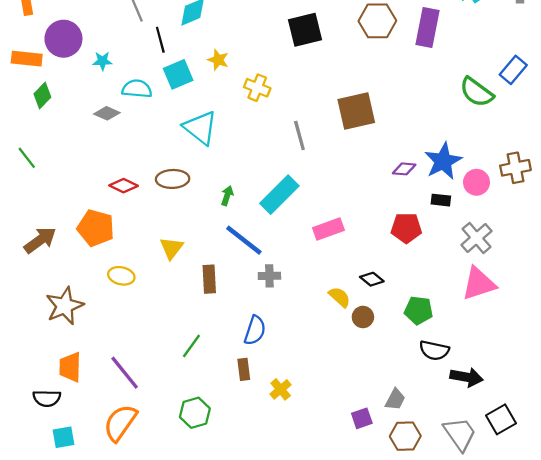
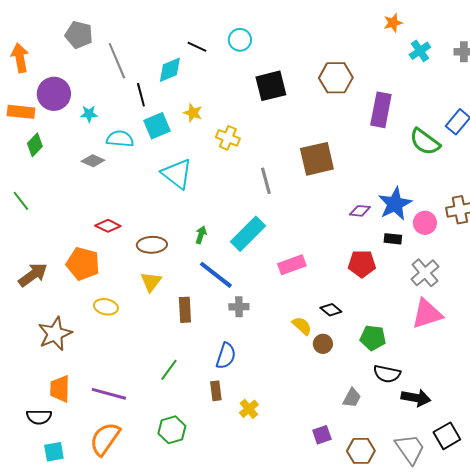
purple rectangle: (428, 28) -> (381, 110), moved
brown ellipse: (173, 179) -> (152, 245), moved
purple line: (125, 373) -> (109, 394), turned -36
gray trapezoid: (395, 399) -> (352, 398), moved

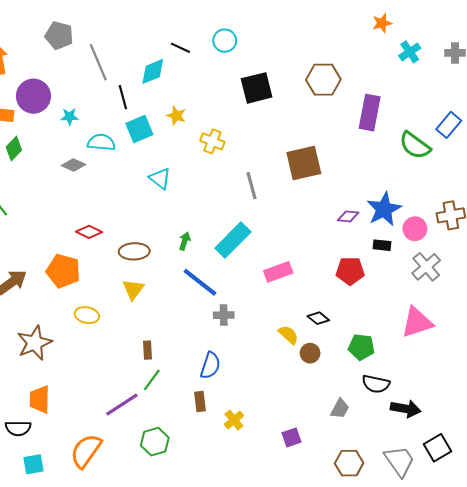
cyan triangle: (177, 174) -> (160, 178), size x0.7
gray cross: (425, 273) -> (426, 267), moved
brown rectangle: (185, 310) -> (148, 350), moved, size x0.7
purple line: (109, 394) -> (122, 405), moved, turned -48
purple square: (322, 435) -> (292, 437), moved

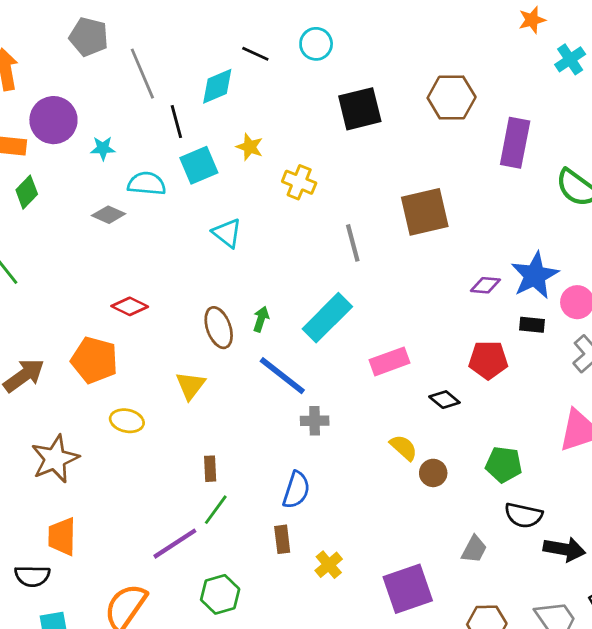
brown ellipse: (134, 251) -> (219, 328), moved, turned 72
black diamond: (318, 318) -> (444, 400), moved
purple square: (292, 437) -> (408, 589), size x1.8

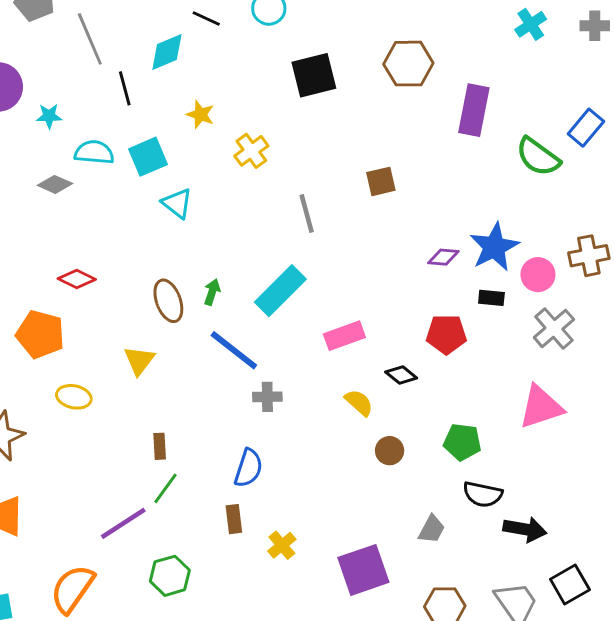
cyan square: (199, 165) -> (148, 157), moved
yellow cross: (299, 182) -> (251, 151), turned 32
brown square: (425, 212) -> (381, 181), size x0.6
yellow semicircle: (404, 448) -> (359, 403), moved

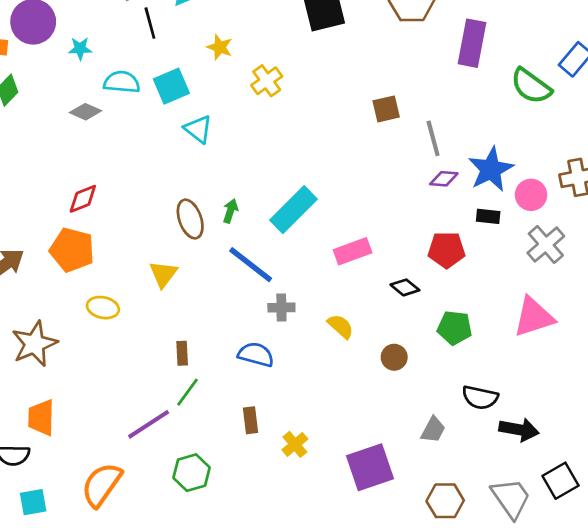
gray line: (307, 213) -> (433, 138), moved
red diamond: (77, 279) -> (83, 199), moved, turned -48
yellow semicircle: (359, 403) -> (340, 326), moved
green pentagon: (462, 442) -> (455, 328), moved
blue semicircle: (248, 468) -> (256, 355), moved, turned -93

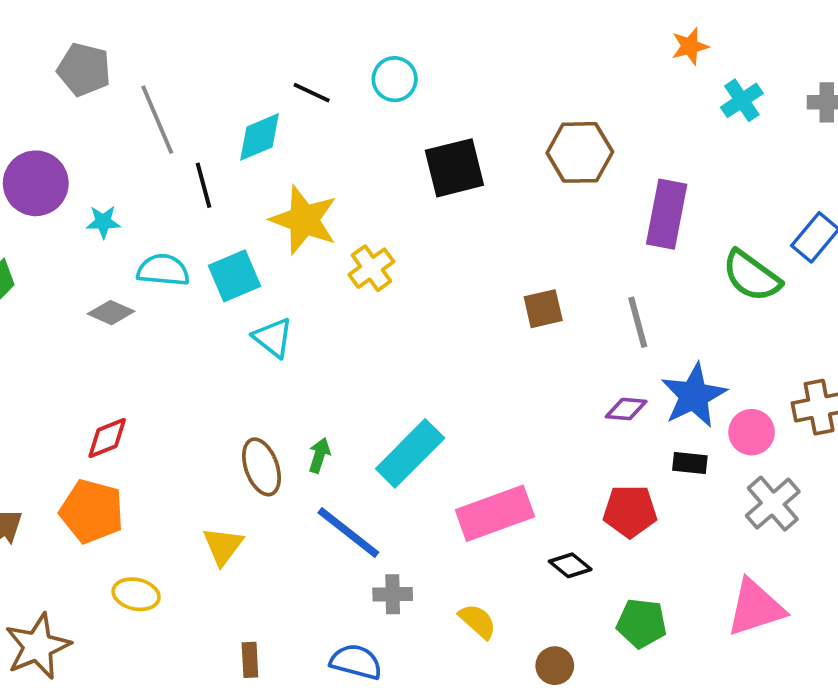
yellow star: (220, 47) -> (304, 220), size x1.8
gray line: (433, 138) -> (638, 322), moved
pink rectangle: (353, 251) -> (495, 513), size x1.4

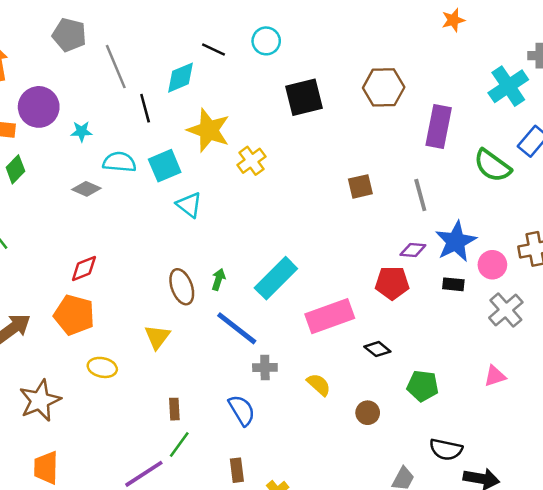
cyan cross: (742, 100) -> (508, 86), moved, size x1.5
red pentagon: (630, 511) -> (392, 283), moved
pink triangle: (755, 608) -> (495, 376), size x0.6
blue semicircle: (356, 662) -> (242, 410), turned 44

